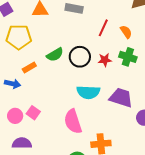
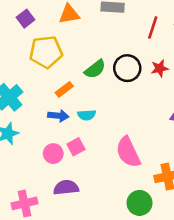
blue arrow: (13, 84) -> (58, 116), moved
cyan semicircle: (88, 92) -> (87, 115), moved, size x0.6
pink square: (33, 113) -> (76, 147), turned 32

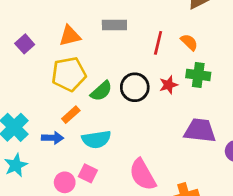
yellow pentagon: (46, 52) -> (69, 74), moved
cyan semicircle: (87, 115) -> (96, 139), size x1.5
blue arrow: (58, 116) -> (53, 138), moved
pink square: (76, 147) -> (88, 173), turned -30

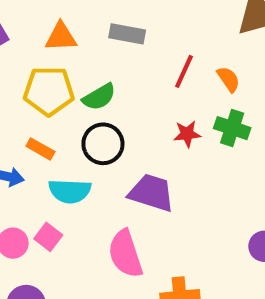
black circle: (135, 87) -> (103, 144), moved
green semicircle: (101, 91) -> (99, 97), moved
orange rectangle: (71, 115) -> (40, 149), turned 60
purple trapezoid: (200, 131) -> (151, 193), moved

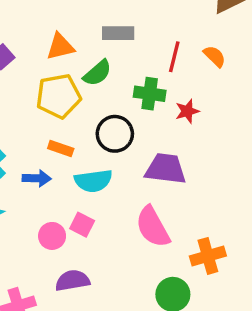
green semicircle: (99, 97) -> (97, 73), moved
green cross: (232, 128) -> (150, 94), moved

